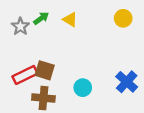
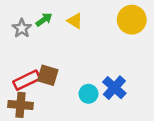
yellow circle: (123, 18) -> (132, 20), size x1.5
blue cross: (127, 82) -> (114, 88), moved
brown cross: (43, 98) -> (21, 105), moved

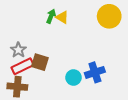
green arrow: (44, 20) -> (51, 16), moved, turned -32
gray star: (22, 28) -> (18, 50), moved
blue cross: (114, 88) -> (95, 72), turned 30

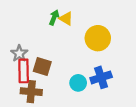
yellow circle: (109, 16) -> (98, 38), moved
red rectangle: (22, 66) -> (24, 71), turned -65
brown cross: (17, 87) -> (31, 92), moved

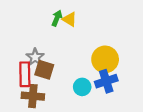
yellow circle: (98, 38) -> (105, 59), moved
gray star: (19, 53) -> (35, 57), moved

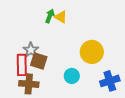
blue cross: (106, 81) -> (110, 81), moved

